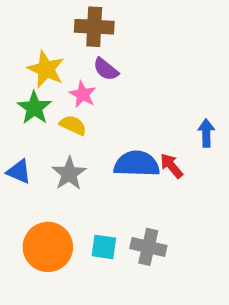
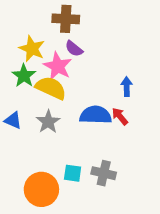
pink star: (83, 94) -> (58, 66), size x1.5
yellow semicircle: (73, 125) -> (51, 88), size x1.6
blue arrow: (206, 133) -> (127, 87), moved
orange circle: (48, 247) -> (41, 189), moved

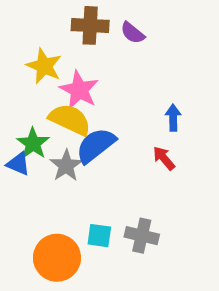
purple semicircle: (74, 49) -> (133, 33), moved
green star: (24, 76) -> (33, 143), moved
blue semicircle: (96, 115) -> (96, 145), moved, turned -40

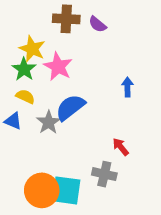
yellow semicircle: (70, 119) -> (25, 96), moved, size x0.6
green star: (33, 143) -> (24, 69), moved
red arrow: (164, 158) -> (121, 147), moved
cyan square: (99, 236) -> (66, 190), moved, size x1.6

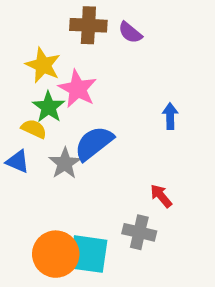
green star: (24, 69) -> (48, 107), moved

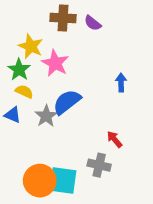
green star: (48, 107) -> (19, 70), moved

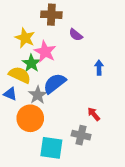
purple semicircle: (93, 23) -> (76, 35), moved
green star: (19, 70) -> (31, 63), moved
yellow semicircle: (24, 92) -> (20, 75), size x1.5
orange circle: (40, 181) -> (30, 118), moved

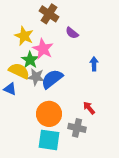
brown cross: (51, 15) -> (49, 14), turned 30
gray star: (38, 95) -> (36, 77), moved, turned -30
orange circle: (30, 118) -> (49, 114), moved

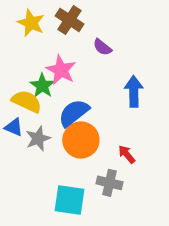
yellow star: (24, 36) -> (31, 23), moved
blue arrow: (94, 64) -> (134, 91), size x1.5
gray star: (36, 77) -> (38, 139), moved, turned -30
orange circle: (49, 114) -> (81, 140), moved

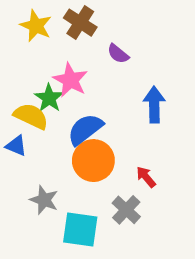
gray star: (38, 139) -> (44, 200), moved, turned -30
gray cross: (109, 183) -> (126, 210), turned 30

